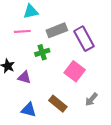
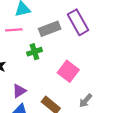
purple rectangle: (84, 39) -> (78, 22), moved
purple triangle: (24, 77) -> (19, 91), moved, turned -48

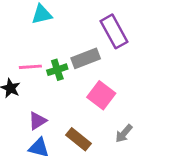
gray rectangle: (50, 29) -> (86, 58), moved
pink line: (14, 30) -> (30, 67), moved

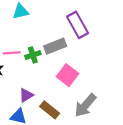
purple triangle: (37, 121) -> (26, 95), moved
gray arrow: (124, 134) -> (85, 105), size x1.6

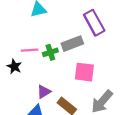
pink square: (67, 75) -> (84, 72), turned -30

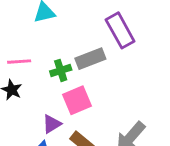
pink line: (30, 50) -> (19, 62), moved
pink square: (84, 72) -> (77, 100), moved, turned -30

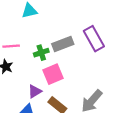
purple rectangle: (120, 30) -> (94, 39), moved

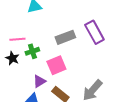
green cross: (41, 53) -> (32, 51), moved

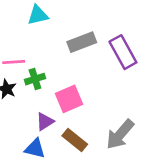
gray rectangle: (65, 37) -> (82, 42), moved

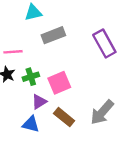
gray rectangle: (82, 42) -> (53, 35), moved
green cross: (35, 79) -> (31, 77), moved

